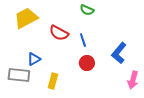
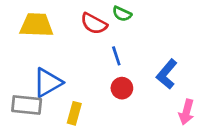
yellow trapezoid: (26, 18) -> (36, 25), turned 30
red semicircle: (59, 33) -> (94, 24), moved
blue triangle: (34, 59) -> (48, 83), size x1.6

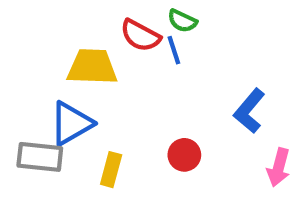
yellow trapezoid: (36, 25) -> (92, 67), moved
blue line: (116, 56) -> (174, 50), moved
red circle: (122, 88) -> (184, 155), moved

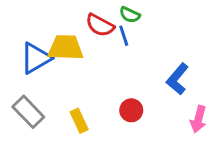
blue triangle: (71, 123) -> (36, 58), moved
gray rectangle: (40, 157) -> (28, 112), turned 40
yellow rectangle: (111, 170) -> (79, 121), turned -40

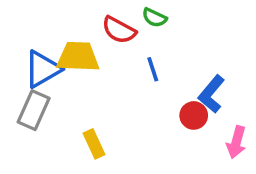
blue line: (124, 36) -> (153, 69), moved
red circle: (131, 110) -> (194, 115), moved
gray rectangle: (28, 112) -> (34, 110), moved, turned 68

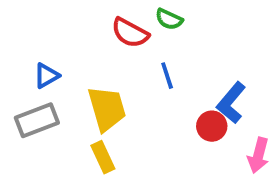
yellow trapezoid: (78, 57) -> (107, 109), moved, turned 72
blue triangle: (42, 69) -> (47, 76), size x0.6
gray rectangle: (34, 110) -> (37, 120), turned 45

